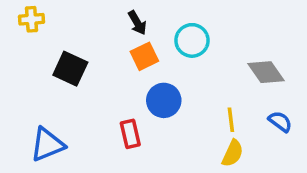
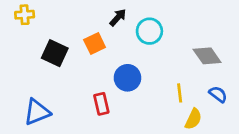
black arrow: (137, 23) -> (118, 17), moved, turned -108
orange square: (144, 56) -> (95, 43), moved
yellow semicircle: (233, 153) -> (193, 119), moved

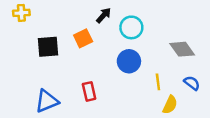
black square: (55, 53) -> (48, 47), turned -30
blue circle: (127, 78) -> (129, 61), moved
blue triangle: (37, 112) -> (47, 101), moved

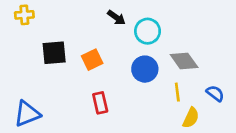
black arrow: (104, 15) -> (116, 18), turned 84
orange square: (83, 38) -> (92, 60), moved
gray diamond: (182, 49) -> (184, 61), moved
blue triangle: (47, 101) -> (27, 114), moved

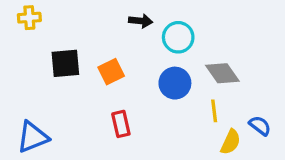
black arrow: (116, 18) -> (141, 21), turned -30
blue semicircle: (215, 93) -> (260, 126), moved

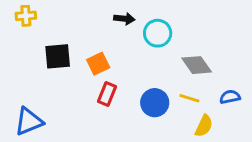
blue circle: (175, 83) -> (155, 103), moved
yellow line: (214, 111) -> (189, 98), turned -66
red rectangle: (121, 124) -> (107, 94), moved, turned 35
blue semicircle: (260, 126) -> (230, 97), moved, turned -48

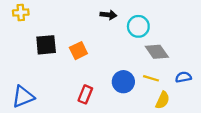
black arrow: (124, 19) -> (108, 15), moved
cyan circle: (158, 33) -> (138, 26), moved
red rectangle: (107, 94) -> (85, 94), moved

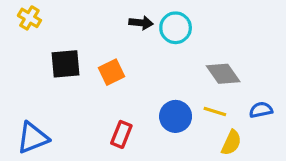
yellow cross: (21, 13) -> (29, 18), turned 35
black arrow: (108, 15) -> (141, 23), moved
cyan circle: (138, 26) -> (176, 28), moved

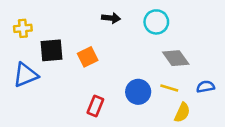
yellow cross: (29, 18) -> (23, 28), moved, turned -36
cyan circle: (176, 28) -> (156, 22), moved
blue triangle: (33, 138) -> (26, 75), moved

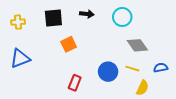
black square: (51, 50) -> (53, 18), moved

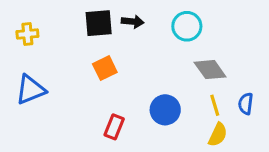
black square: (53, 18) -> (99, 23), moved
blue semicircle: (161, 68) -> (246, 104), turned -72
yellow line: (132, 69) -> (215, 105), moved, turned 56

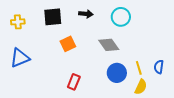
black square: (99, 23) -> (53, 17), moved
gray diamond: (210, 70) -> (109, 45), moved
blue circle: (165, 110) -> (117, 73), moved

